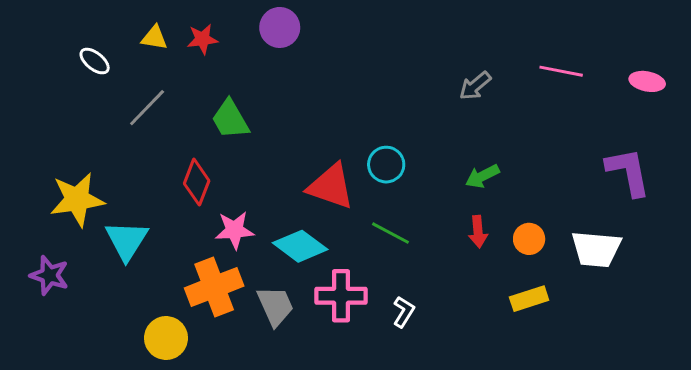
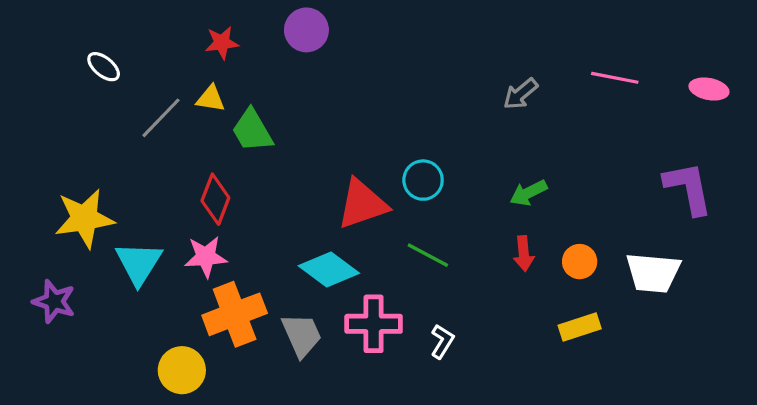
yellow triangle: (154, 38) -> (211, 99), moved
red triangle: (331, 186) -> (362, 204), turned -38
pink star: (235, 230) -> (206, 257), moved

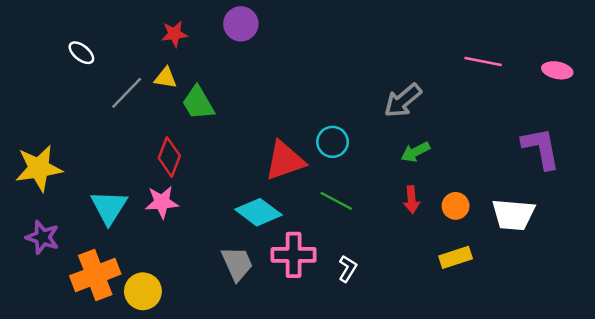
gray arrow: (520, 94) -> (403, 100), moved, size x1.4
yellow star: (84, 218) -> (39, 168), moved
orange cross: (235, 314) -> (95, 275), moved

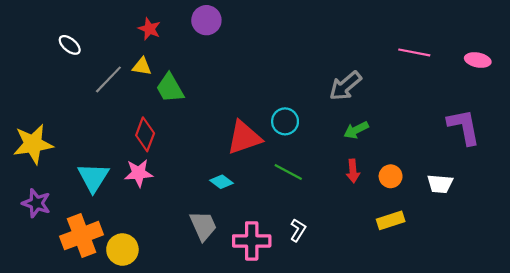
red star: (174, 34) -> (149, 29), turned 30
cyan diamond: (258, 212) -> (222, 182), size x0.6
white trapezoid: (513, 215) -> (440, 184), size x0.7
pink cross: (294, 255) -> (252, 241), moved

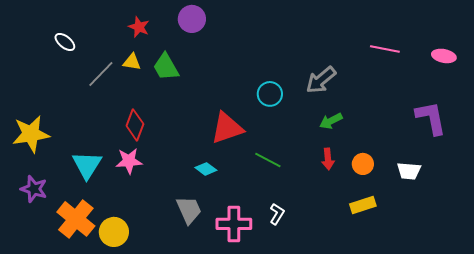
green trapezoid: (170, 88) -> (166, 67), moved
cyan circle: (285, 121) -> (270, 94), moved
orange cross: (82, 236) -> (76, 219), turned -30

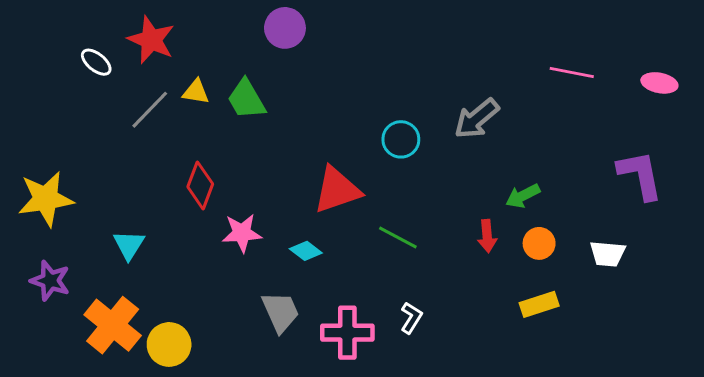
red star: (139, 27) -> (151, 40), moved, size x1.5
green arrow: (331, 121) -> (523, 196), moved
pink star: (129, 161) -> (242, 233), moved
cyan triangle: (87, 165) -> (129, 245), size x0.7

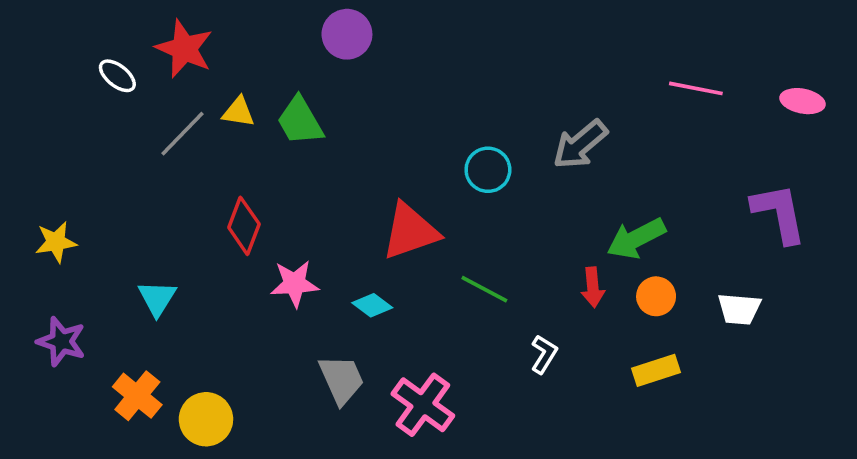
green arrow: (523, 196) -> (636, 238), size x1.4
yellow star: (46, 199) -> (56, 242), size x0.6
white L-shape: (411, 318) -> (544, 354), moved
orange cross: (113, 325) -> (137, 396), size x0.7
pink cross: (347, 333) -> (423, 405), turned 36

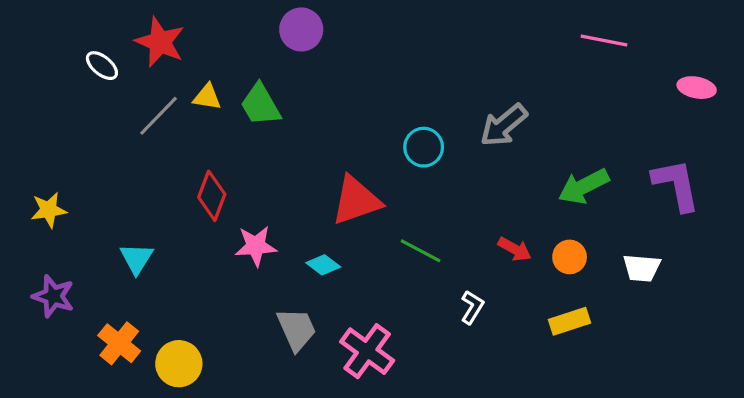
pink line: (696, 88) -> (604, 40), moved
green arrow: (636, 238) -> (584, 186), moved
red arrow: (593, 287) -> (515, 249), turned -56

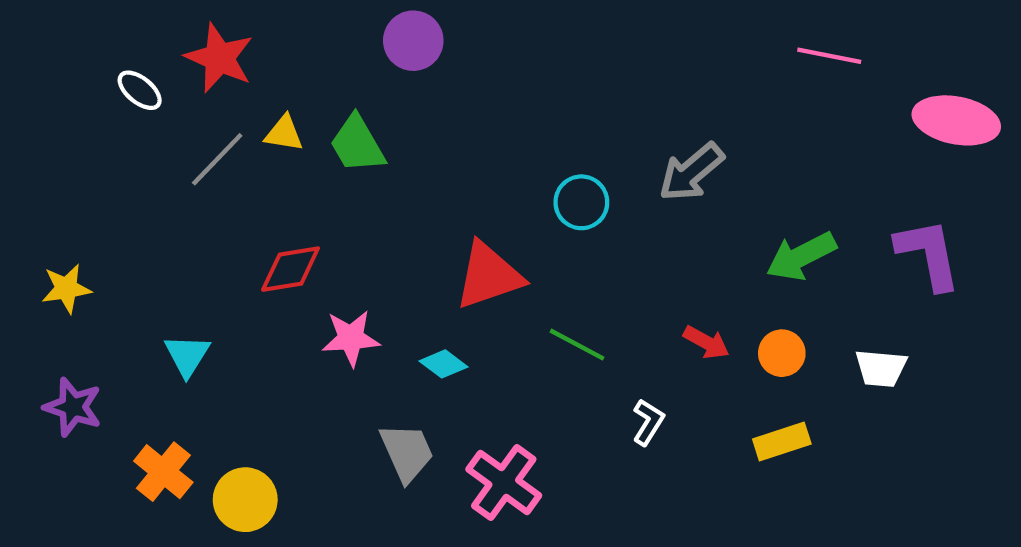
pink ellipse: (697, 88) -> (956, 120), size x1.6
red diamond: (212, 196) -> (290, 269), turned 60

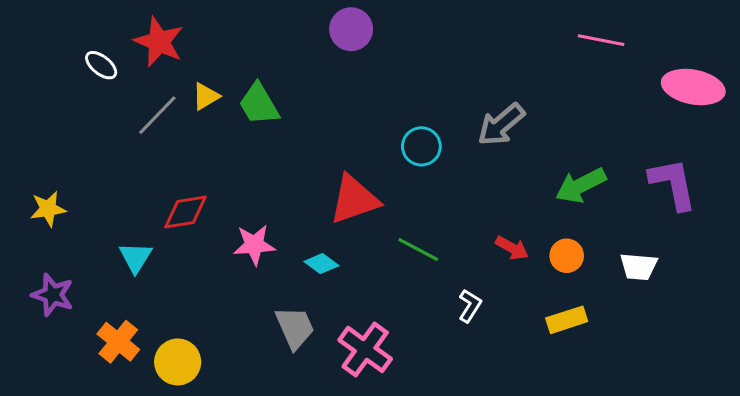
purple circle: (413, 41) -> (351, 29), moved
yellow triangle: (284, 133) -> (206, 96), turned -40
red diamond: (290, 269) -> (185, 212), moved

